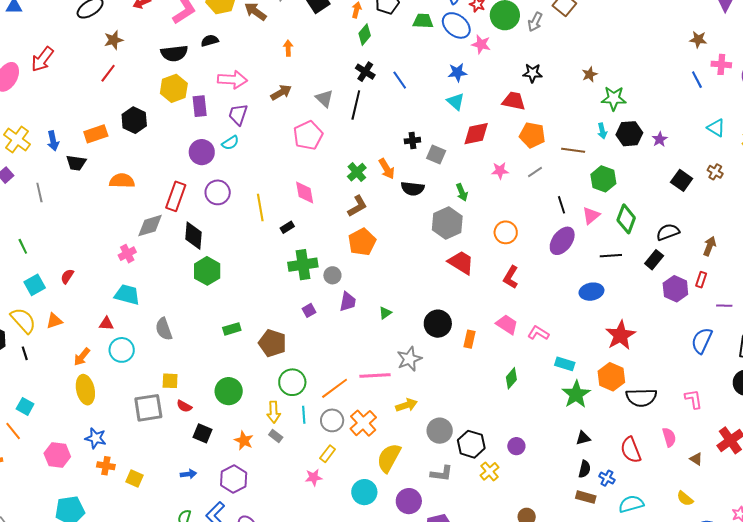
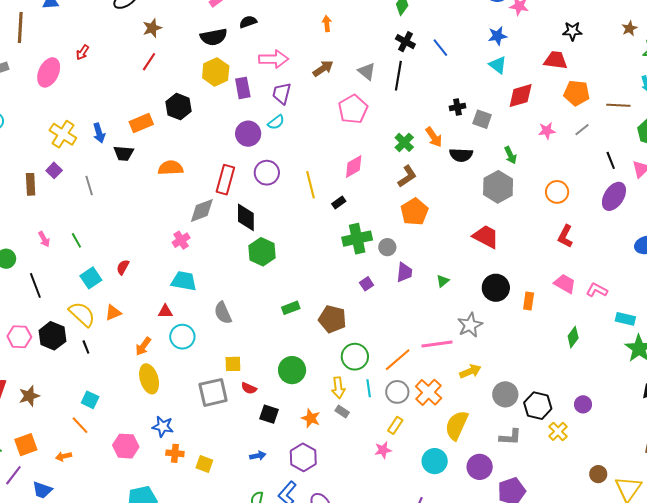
red arrow: (42, 59) -> (83, 52), size x0.6
pink diamond: (305, 192) -> (354, 167), turned 75
red trapezoid: (461, 262) -> (486, 237), moved

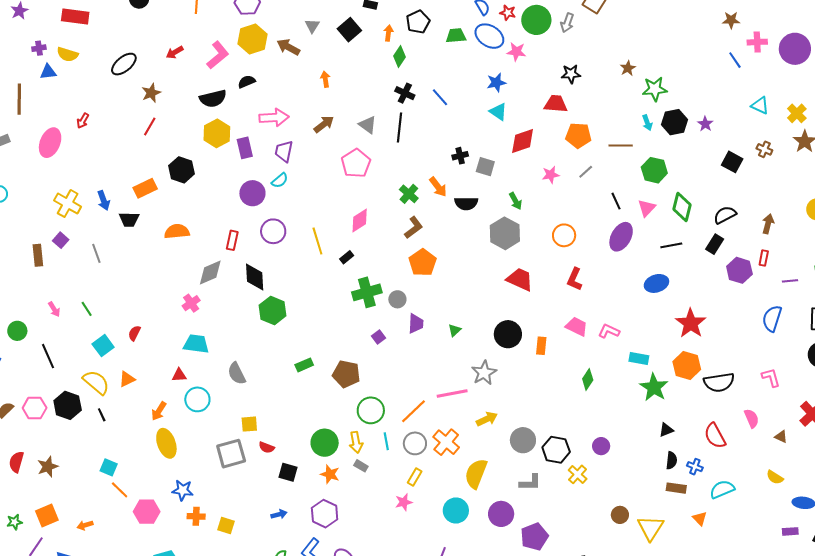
red rectangle: (225, 180) -> (232, 240), size x0.7
red trapezoid: (486, 237) -> (520, 279), moved
green circle: (292, 370) -> (325, 443), moved
orange line: (80, 425) -> (120, 490), moved

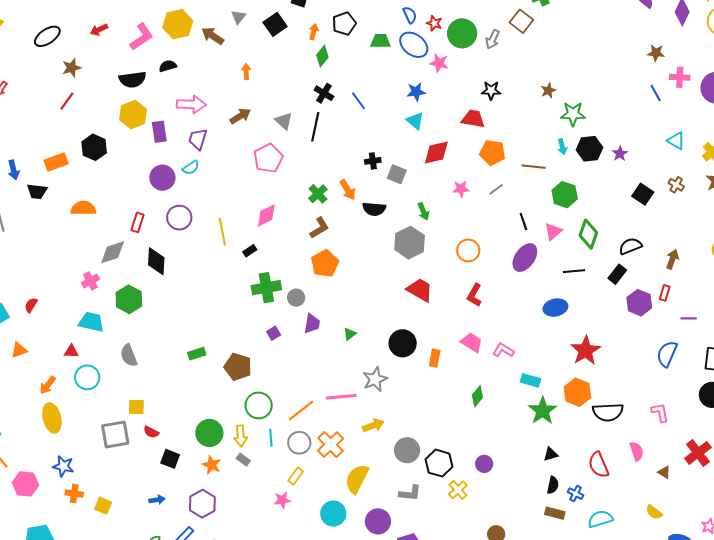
green hexagon: (273, 311) -> (129, 299), moved

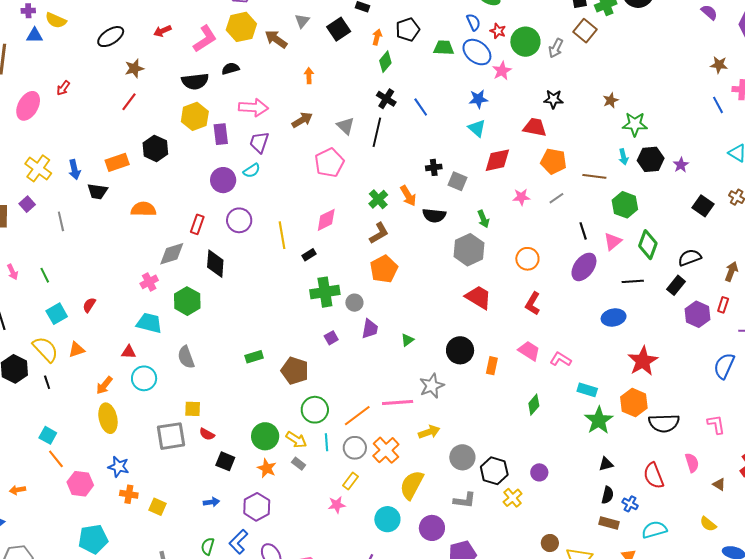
pink star: (439, 63) -> (502, 71), turned 30
yellow arrow: (241, 436) -> (296, 440), turned -55

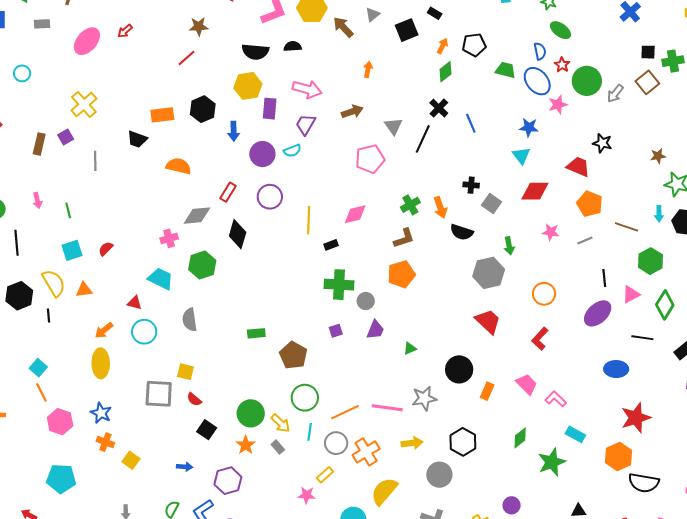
blue arrow: (74, 170) -> (234, 131), moved
green star: (599, 420) -> (552, 462), moved
black hexagon: (494, 471) -> (463, 442), moved

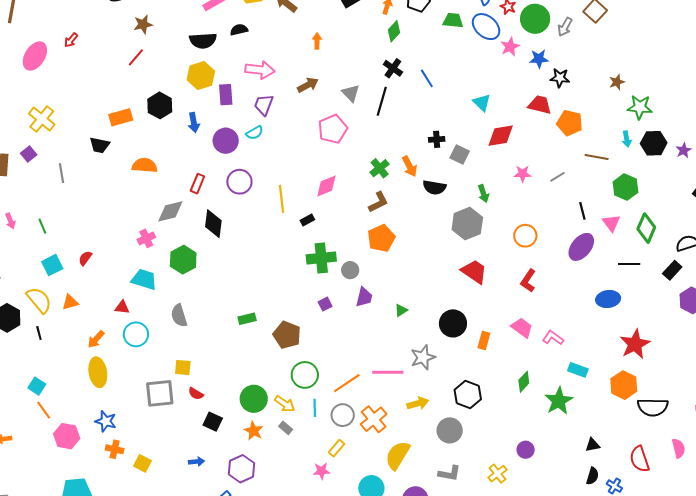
blue star: (529, 127) -> (539, 59), moved
orange pentagon: (590, 204) -> (570, 123), moved
pink triangle: (631, 294) -> (611, 223), turned -30

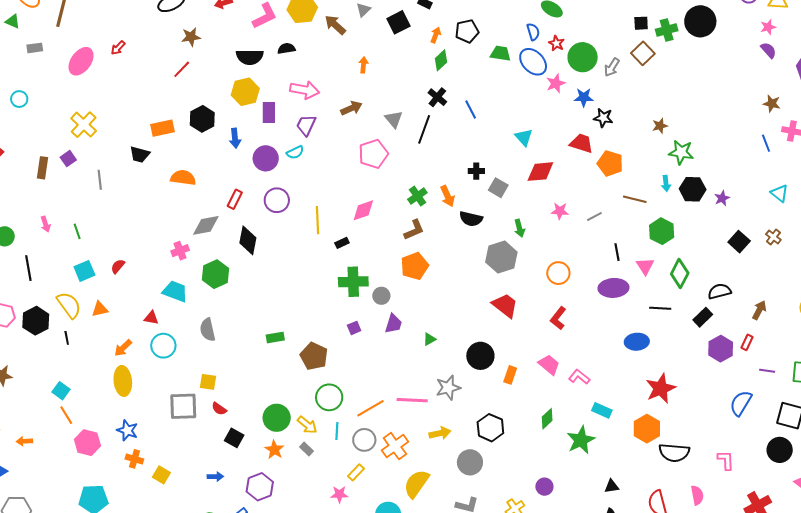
purple ellipse: (581, 247) -> (613, 288), turned 44

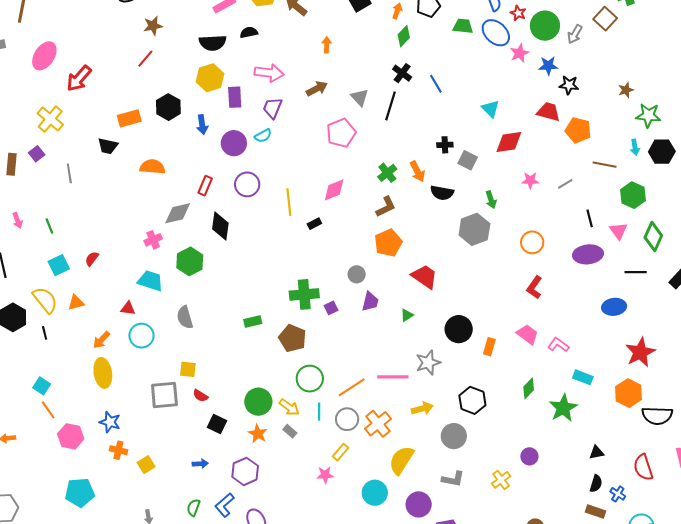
red arrow: (118, 48) -> (79, 78), moved, size x1.8
green cross: (353, 282) -> (304, 294), moved
red trapezoid: (505, 305) -> (425, 277), moved
yellow square: (161, 475) -> (146, 465), turned 30

